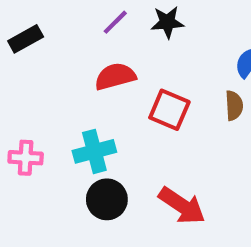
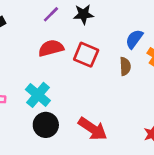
red square: (169, 110) -> (86, 55), moved
cyan cross: (94, 151) -> (38, 95), turned -35

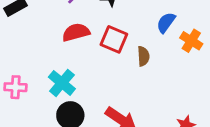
brown semicircle: (125, 66) -> (143, 56), moved

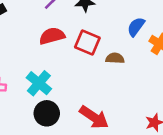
brown semicircle: (143, 56) -> (115, 58), turned -84

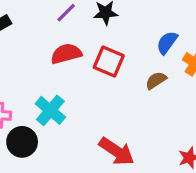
brown semicircle: (115, 58) -> (156, 80), moved, turned -36
black circle: (47, 113) -> (22, 142), moved

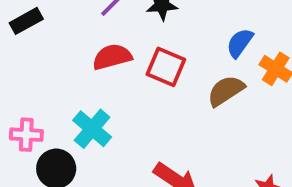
brown semicircle: (156, 80) -> (226, 91), size x1.4

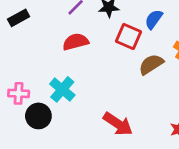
blue semicircle: (240, 43) -> (154, 19), moved
red square: (166, 67) -> (129, 36), moved

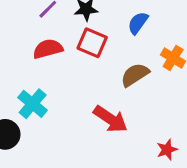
red square: (129, 36) -> (92, 43), moved
red arrow: (118, 124) -> (110, 119), moved

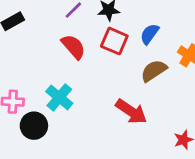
blue semicircle: (138, 23) -> (150, 34), moved
red semicircle: (48, 49) -> (73, 47), turned 64

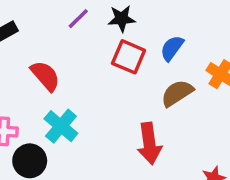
red semicircle: (73, 47) -> (45, 76), moved
red arrow: (131, 112) -> (149, 143), turned 48

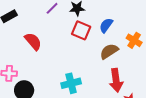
cyan cross: (61, 126) -> (71, 83), moved, turned 36
red arrow: (149, 143) -> (116, 80), moved

